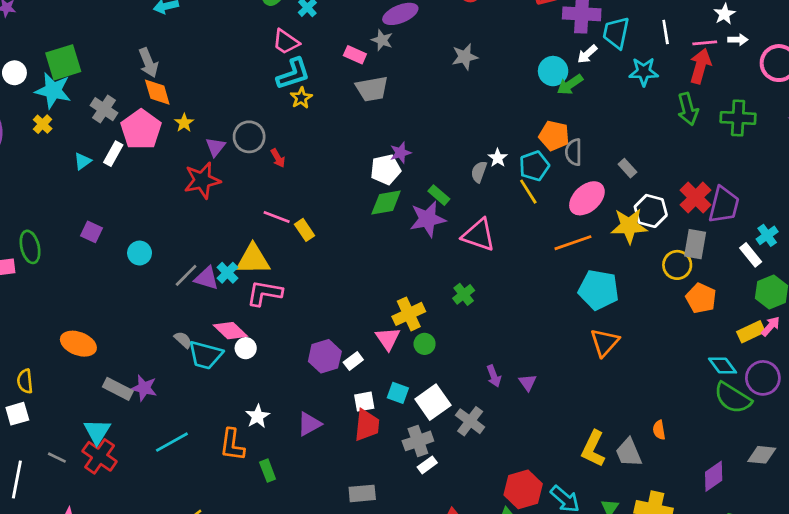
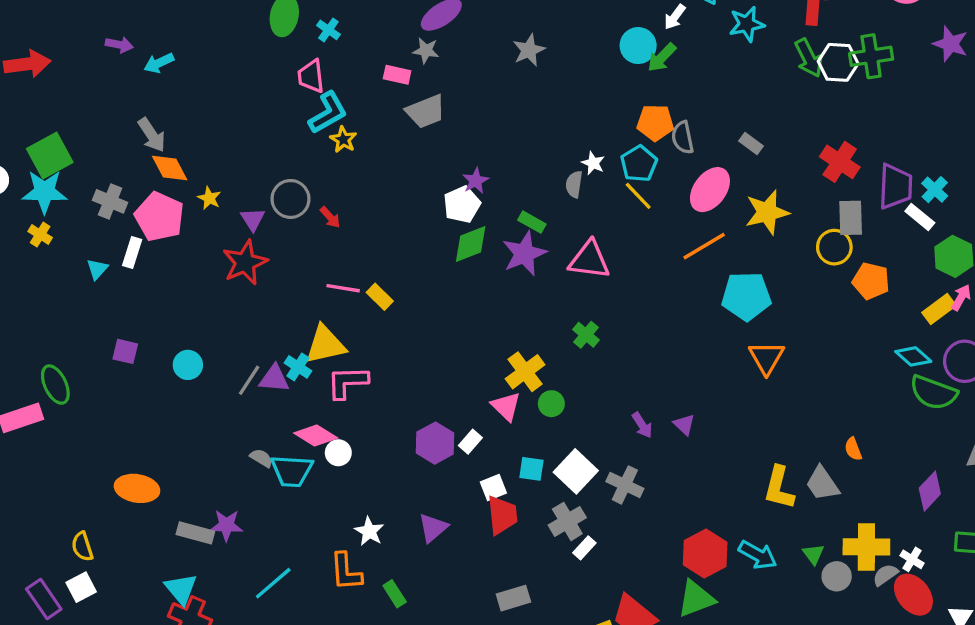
pink trapezoid: (286, 42) -> (311, 76), turned 60
purple trapezoid: (724, 205) -> (895, 186), moved
white hexagon: (651, 211) -> (838, 62), moved

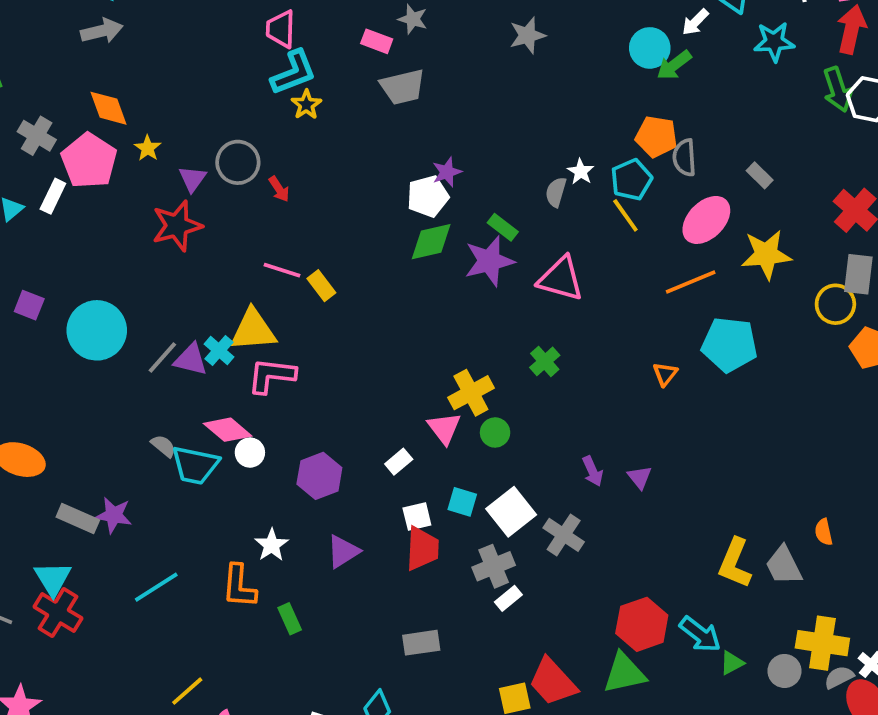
gray arrow: (152, 135) -> (102, 31), moved, turned -78
orange triangle: (766, 358) -> (665, 374), moved, size x0.6
cyan circle: (188, 365) -> (97, 330), size x1.8
purple hexagon: (435, 443) -> (319, 476), moved
green triangle: (813, 554) -> (732, 663), moved, turned 30

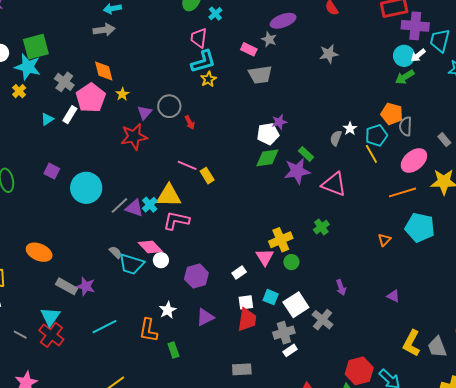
cyan circle: (650, 48) -> (404, 56), moved
purple triangle: (640, 477) -> (393, 296), moved, turned -32

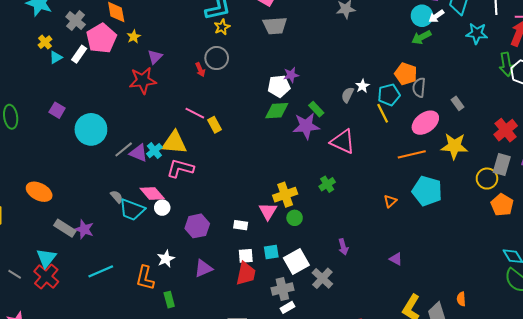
yellow cross: (19, 91) -> (45, 42), moved
gray circle: (169, 106) -> (217, 58), moved
white rectangle: (239, 273) -> (241, 225), turned 40
cyan square: (271, 297) -> (271, 252), turned -35

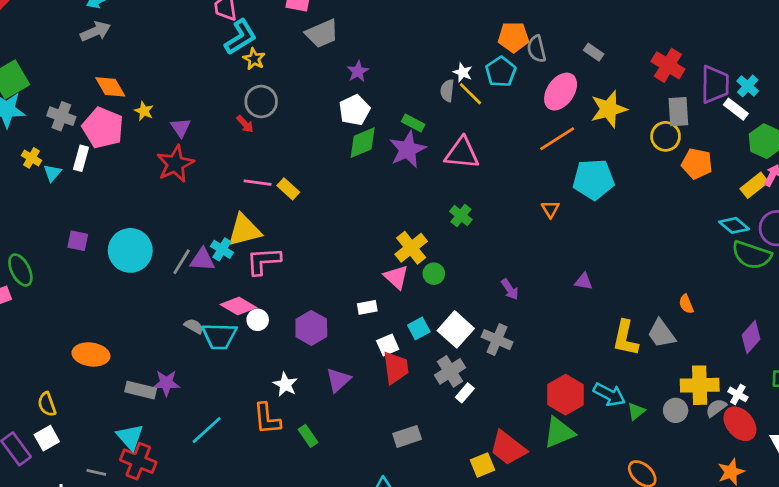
purple star: (291, 75) -> (358, 71), moved
yellow line: (383, 113) -> (470, 94), moved

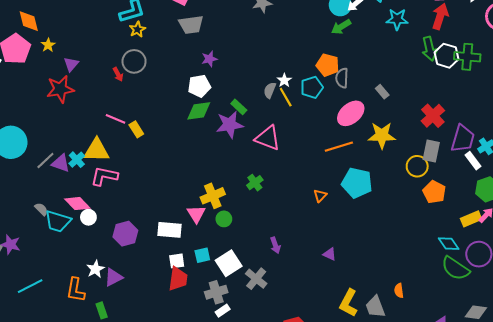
white rectangle: (367, 307) -> (170, 230), size x1.6
purple triangle: (338, 380) -> (113, 277), moved

